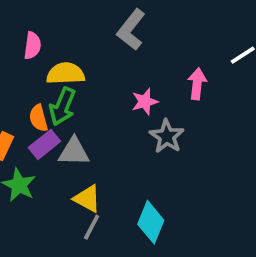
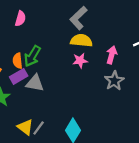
yellow semicircle: (66, 74) -> (81, 41), moved
gray star: (167, 136) -> (114, 81), moved
yellow triangle: (87, 199) -> (25, 127), moved

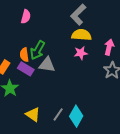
purple rectangle: (19, 76) -> (26, 69), turned 63
gray triangle: (35, 83) -> (47, 65), moved
gray line: (39, 128) -> (58, 114), moved

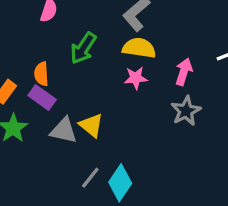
green arrow: (38, 50) -> (83, 48), moved
gray triangle: (47, 65) -> (64, 131), moved
yellow triangle: (33, 114) -> (91, 125), moved

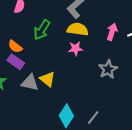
pink arrow: (184, 72) -> (112, 32), moved
orange semicircle: (41, 74) -> (15, 46), turned -48
gray line: (90, 178) -> (93, 117), moved

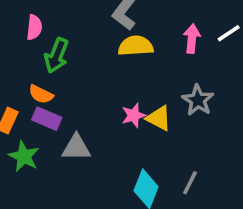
green arrow: (42, 30) -> (57, 55), moved
pink star: (76, 49) -> (134, 115), moved
yellow triangle: (47, 79) -> (159, 118), moved

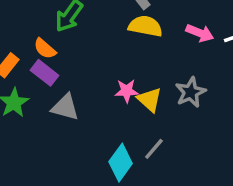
pink arrow: (192, 39) -> (200, 33), turned 92
gray line: (190, 183) -> (154, 149), moved

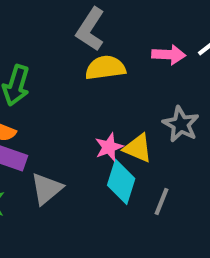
gray triangle: (65, 107) -> (46, 189), turned -36
cyan diamond: (121, 163) -> (121, 182), moved

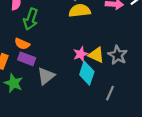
gray star: (181, 124) -> (118, 55), moved
gray line: (161, 201) -> (110, 93), moved

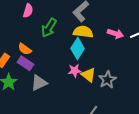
green arrow: (31, 19) -> (49, 28), moved
cyan diamond: (87, 73) -> (78, 49), moved

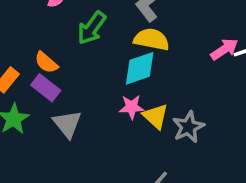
pink arrow: (115, 34) -> (224, 49), moved, turned -56
cyan diamond: (78, 49) -> (140, 68), turned 35
gray triangle: (39, 83) -> (67, 124), turned -48

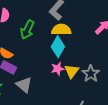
cyan diamond: (140, 68) -> (58, 47), turned -30
yellow triangle: (156, 116) -> (72, 71), turned 35

